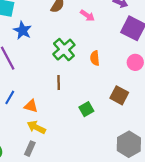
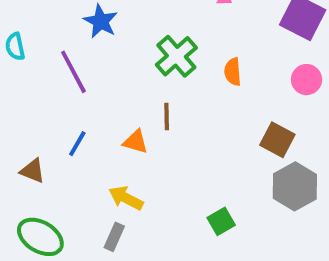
orange triangle: (31, 106) -> (136, 142), moved
green square: (86, 109) -> (221, 221), moved
gray hexagon: (129, 144) -> (295, 186), moved

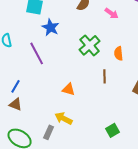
brown line: (167, 116) -> (105, 76), moved
blue line: (77, 144) -> (16, 86), moved
gray rectangle: (114, 237) -> (49, 132), moved

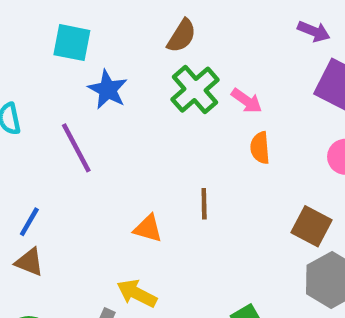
pink arrow: (112, 13) -> (247, 101), moved
green cross: (90, 45) -> (195, 90), moved
brown line: (105, 76) -> (204, 204), moved

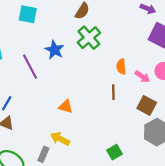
blue star: (108, 90) -> (54, 50), moved
pink arrow: (247, 101) -> (142, 77), moved
brown line: (204, 204) -> (113, 92), moved

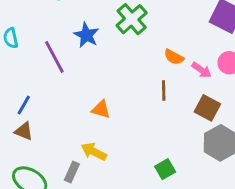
orange semicircle: (121, 67) -> (174, 57), turned -56

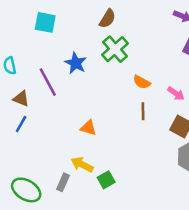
orange semicircle: (174, 57) -> (142, 82), moved
brown triangle: (24, 131) -> (21, 99), moved
green square: (165, 169) -> (106, 180), moved

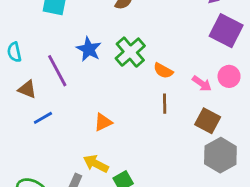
green cross: (115, 49) -> (130, 52), moved
blue line: (21, 124) -> (43, 118), moved, turned 30
orange triangle: (88, 128) -> (103, 122), turned -42

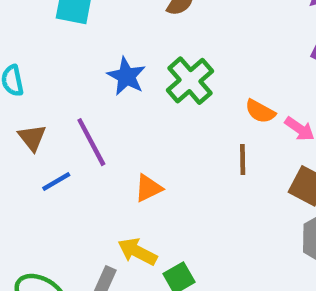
purple line: (57, 71) -> (91, 142), moved
orange semicircle: (163, 71) -> (260, 111), moved
brown triangle: (27, 89) -> (32, 138), turned 30

